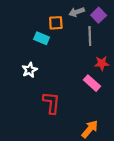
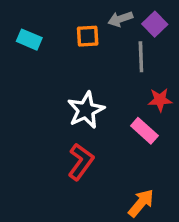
cyan rectangle: (42, 38) -> (29, 40), moved
white star: (30, 70) -> (86, 110), moved, size x1.5
red L-shape: (51, 103) -> (81, 162), turned 30

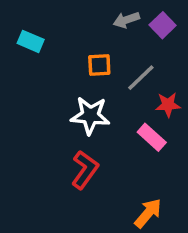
orange square: (88, 36) -> (99, 65), moved
gray line: (141, 57) -> (141, 78), moved, turned 48
white star: (86, 110) -> (90, 116), turned 30

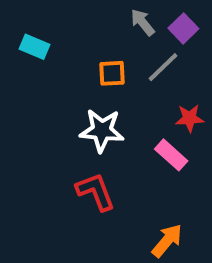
gray arrow: (126, 20) -> (143, 22), turned 70
gray line: (141, 78) -> (163, 67), moved
red L-shape: (85, 170) -> (96, 192), turned -57

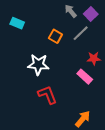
orange square: (112, 73) -> (55, 36), turned 32
white star: (102, 130) -> (38, 64), moved

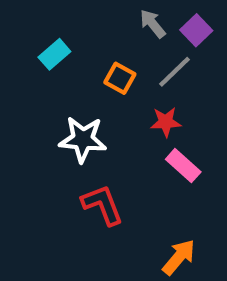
cyan rectangle: (17, 23) -> (54, 54), moved, turned -64
red star: (94, 58) -> (166, 122), moved

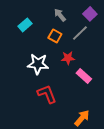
gray arrow: (153, 24) -> (60, 15), moved
red star: (166, 122) -> (68, 58), moved

